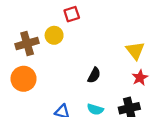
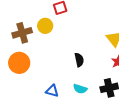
black semicircle: (94, 75) -> (79, 60), turned -40

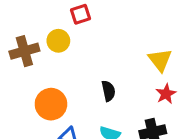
orange circle: (19, 63) -> (51, 104), moved

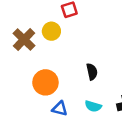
brown cross: (24, 51) -> (24, 40), turned -30

